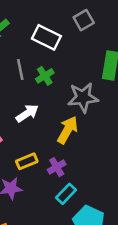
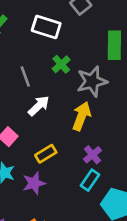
gray line: (20, 70) -> (25, 77), moved
green cross: (45, 76) -> (61, 64), moved
purple cross: (57, 167) -> (92, 155), moved

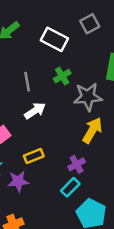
yellow arrow: (82, 116) -> (92, 130), moved

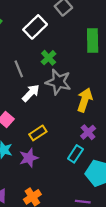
white rectangle: (54, 39) -> (35, 27), turned -60
gray star: (88, 97) -> (58, 82), moved, turned 30
purple cross: (77, 164) -> (88, 132), moved

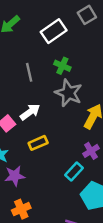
green cross: (49, 58) -> (62, 66), turned -32
white arrow: (31, 93) -> (30, 112), moved
purple star: (29, 158) -> (15, 176), moved

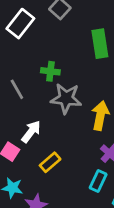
white rectangle: (54, 31) -> (20, 24), moved

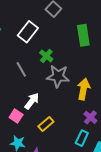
white rectangle: (20, 24) -> (28, 32), moved
green cross: (50, 71) -> (46, 56), turned 32

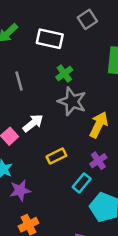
white rectangle: (28, 32) -> (50, 39), turned 50
gray line: (21, 69) -> (19, 81), moved
yellow rectangle: (46, 124) -> (56, 156), moved

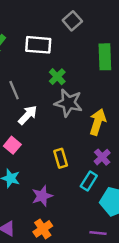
white arrow: (33, 123) -> (28, 115), moved
yellow rectangle: (56, 156) -> (61, 158), turned -72
purple star: (20, 190) -> (42, 196), moved

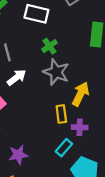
purple cross: (102, 157) -> (80, 127), turned 35
yellow rectangle: (61, 158) -> (61, 114), moved

